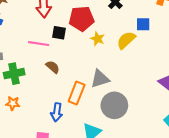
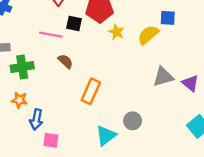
gray triangle: (100, 79) -> (163, 77), moved
gray circle: (114, 105) -> (133, 121), moved, size x0.6
blue arrow: (57, 112) -> (36, 119), moved

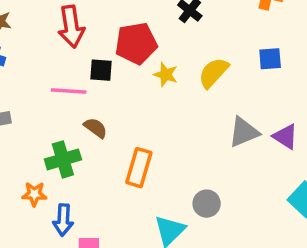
blue square: (168, 18) -> (270, 59), moved
green cross: (22, 67) -> (63, 159), moved

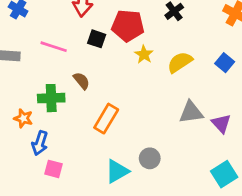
blue square: (270, 59) -> (225, 63), turned 30
pink line: (69, 91) -> (54, 47), moved

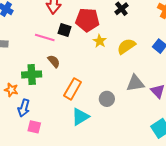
pink line: (54, 47) -> (45, 37), moved
gray circle: (150, 158) -> (107, 99), moved
cyan triangle: (117, 171) -> (80, 117), moved

